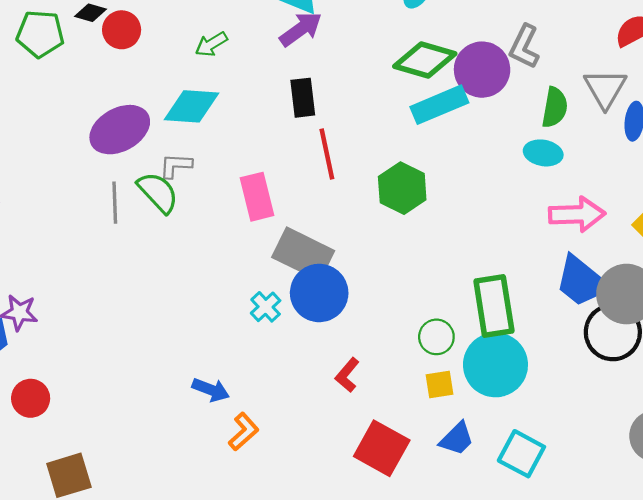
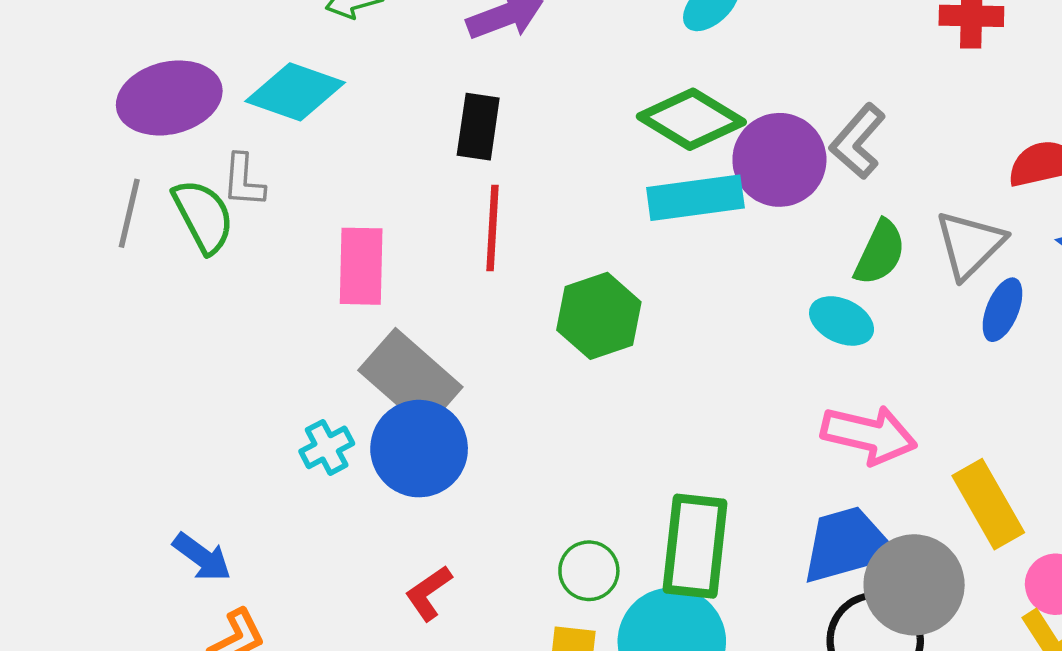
gray L-shape: (176, 166) -> (244, 181), turned -104
blue trapezoid: (582, 281) -> (848, 545), turned 110

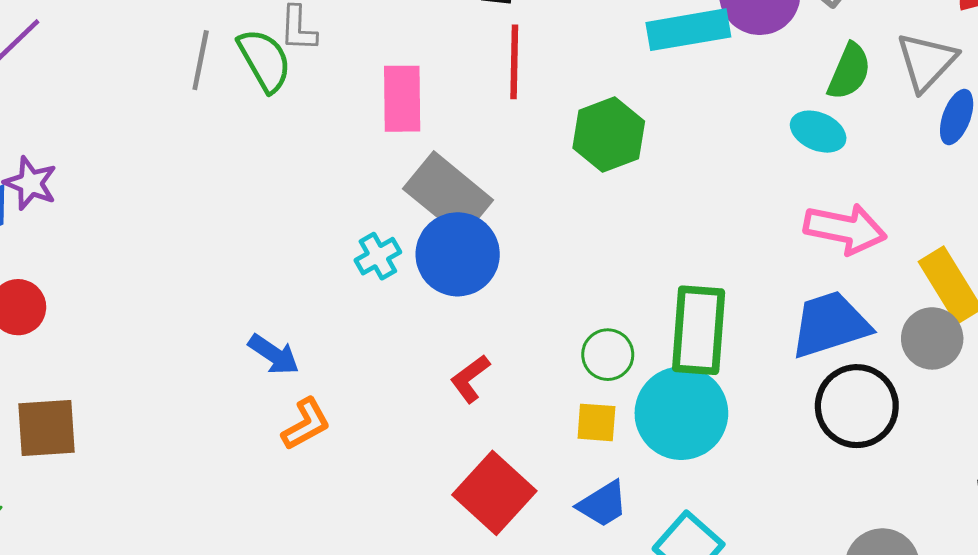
gray circle: (914, 585) -> (932, 338), moved, size x0.7

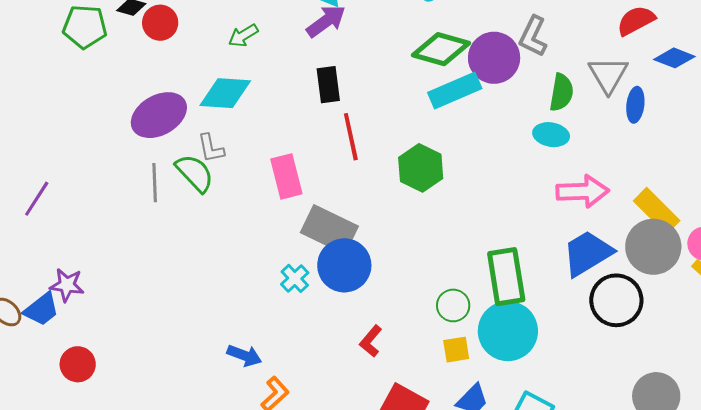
gray circle: (932, 338) -> (653, 247), size x1.4

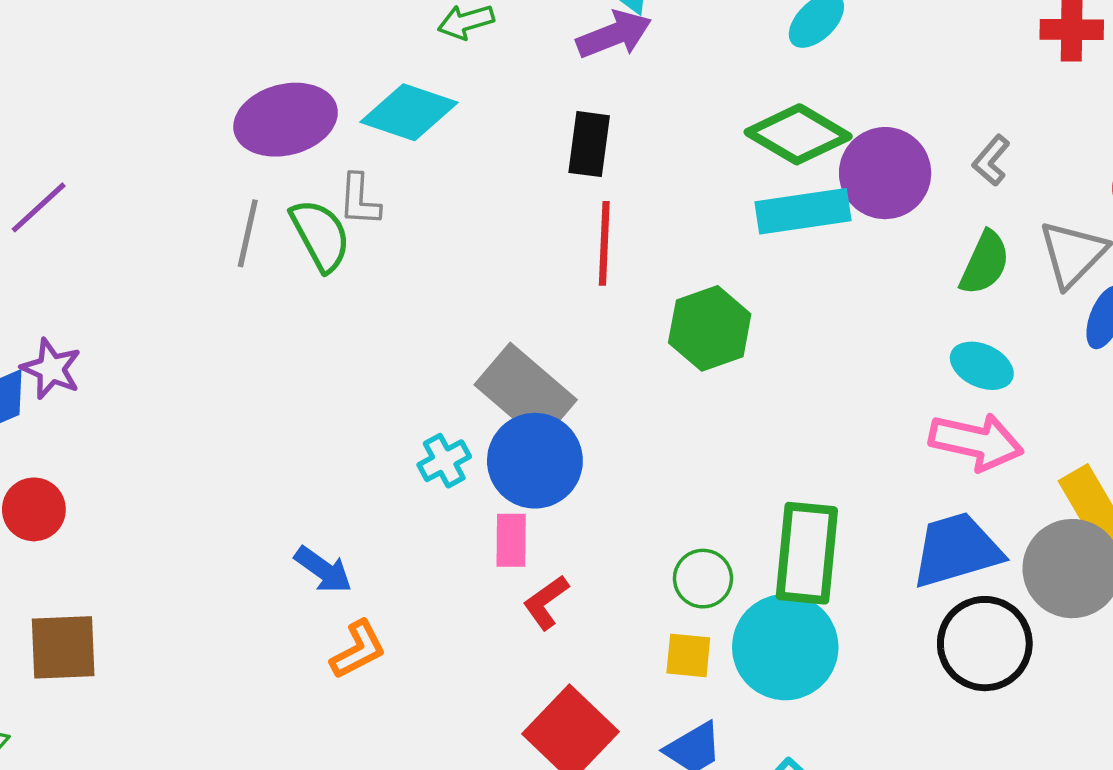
gray L-shape: (533, 36) -> (991, 160), moved, size x0.7
cyan ellipse: (551, 135) -> (982, 366), moved
pink rectangle: (286, 176) -> (511, 540), moved, size x0.7

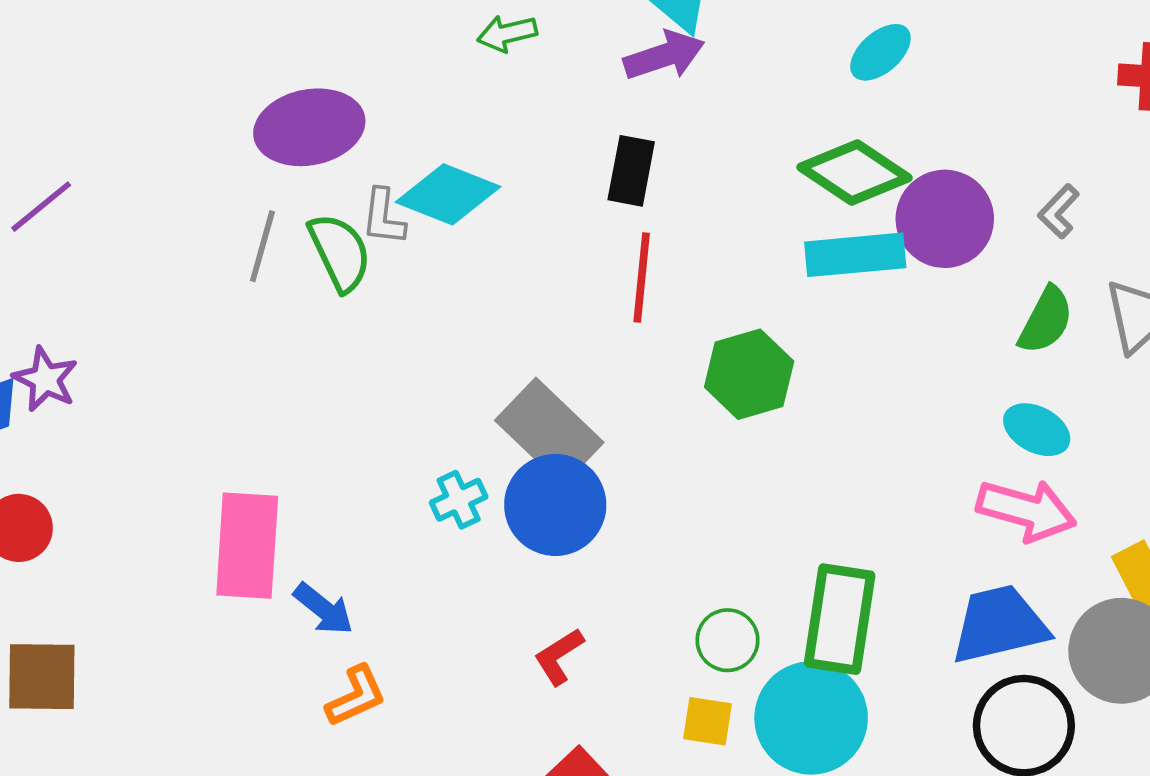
cyan diamond: (409, 112) -> (448, 194), moved
pink rectangle: (511, 540) -> (247, 546), moved, size x1.8

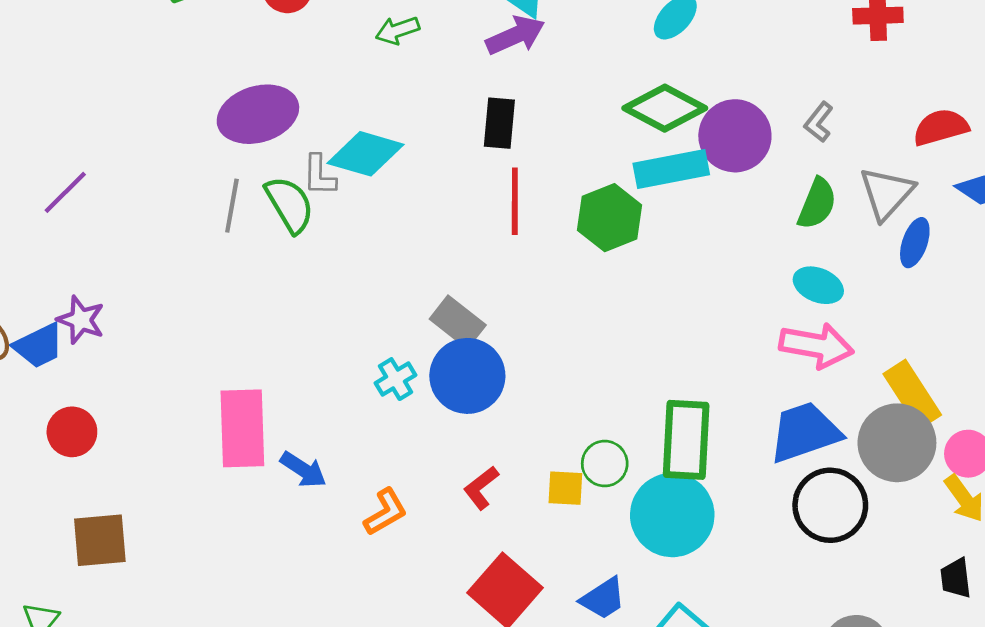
green hexagon: (749, 374) -> (610, 218), moved
gray rectangle: (549, 431) -> (458, 322), size x0.7
orange L-shape: (356, 696) -> (385, 512), moved
yellow square: (707, 721) -> (565, 488), moved

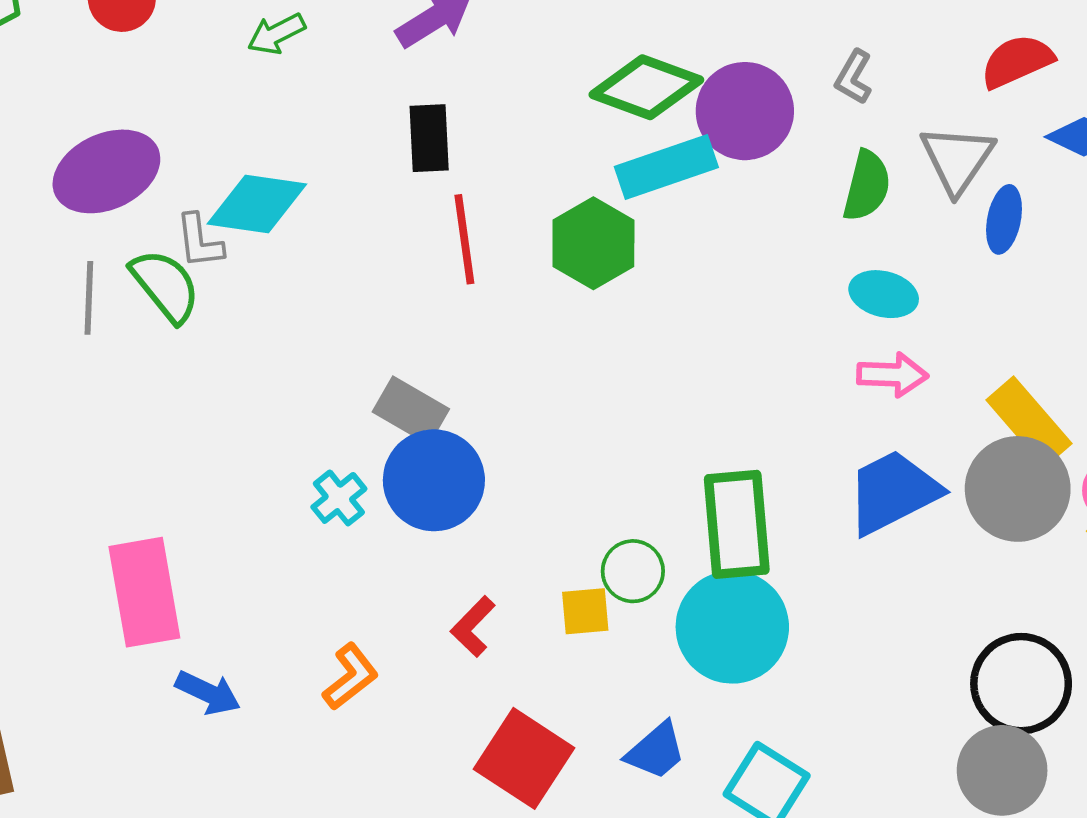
pink arrow: (816, 346) -> (892, 375), size x0.7
blue arrow: (303, 470) -> (208, 693), moved
black circle: (830, 505) -> (1021, 684), moved

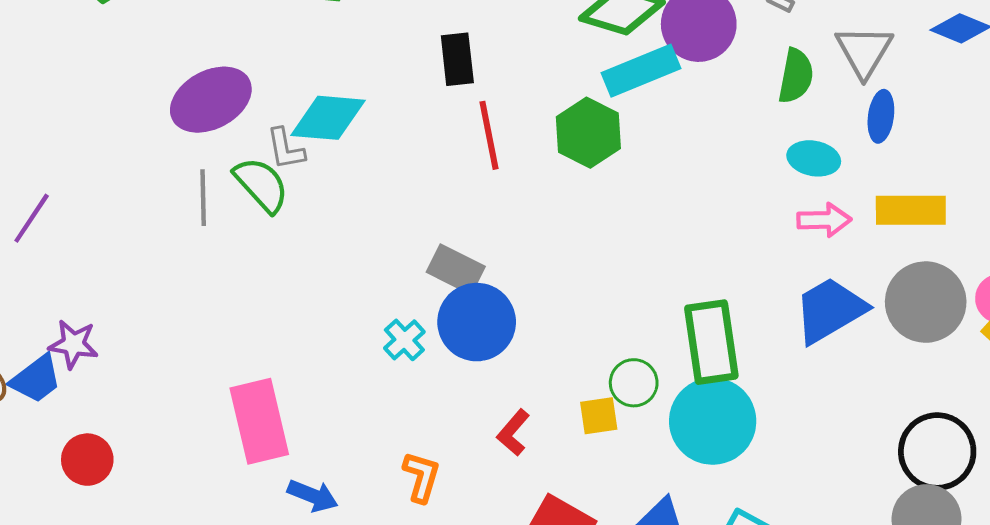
blue ellipse: (1004, 219) -> (881, 116), moved
yellow rectangle: (1029, 422) -> (911, 210), moved, turned -46
orange L-shape: (350, 677) -> (421, 477), turned -32

